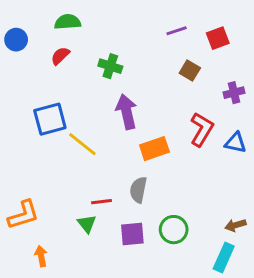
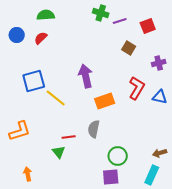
blue circle: (16, 40) -> (17, 35), moved
green cross: (110, 66) -> (101, 13), moved
orange L-shape: (23, 215) -> (20, 131), moved
purple square: (132, 234) -> (111, 177), moved

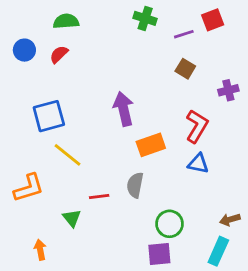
purple line: (120, 21) -> (184, 34), moved
red square: (148, 26) -> (213, 20), moved
blue triangle: (160, 97) -> (198, 164), moved
yellow line: (56, 98) -> (68, 155), moved
green triangle: (59, 152) -> (72, 218), moved

